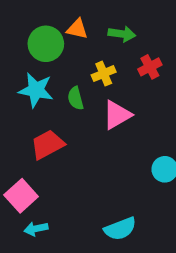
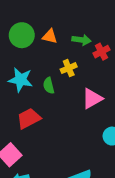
green circle: (46, 44) -> (22, 35), moved
red cross: (150, 67) -> (101, 52), moved
pink triangle: (117, 115) -> (92, 99), moved

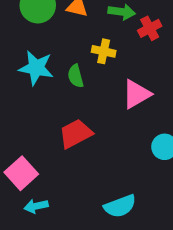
yellow cross: (69, 68) -> (104, 51), turned 35
red trapezoid: (29, 118) -> (76, 134), moved

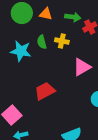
green semicircle: (76, 76) -> (42, 42), moved

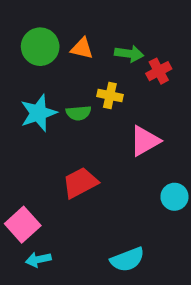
green semicircle: (42, 42) -> (79, 113), moved, turned -80
cyan star: (21, 51) -> (38, 113), turned -30

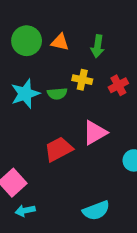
green arrow: (129, 54) -> (98, 46), turned 90
red cross: (159, 71) -> (118, 85), moved
pink triangle: (145, 141) -> (95, 133), moved

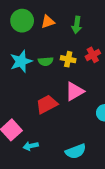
orange triangle: (60, 42) -> (48, 22), turned -32
yellow cross: (82, 80) -> (68, 59), moved
cyan arrow: (25, 211) -> (31, 146), moved

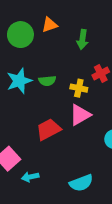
orange triangle: (48, 22) -> (50, 25), moved
yellow cross: (68, 59) -> (79, 88), moved

